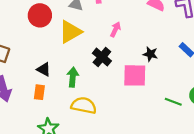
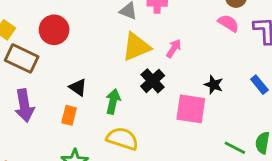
red circle: (40, 15) -> (54, 30), moved
yellow triangle: (70, 32) -> (136, 47), moved

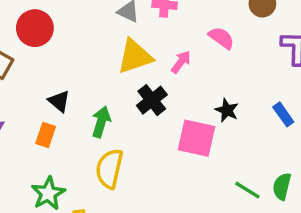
pink semicircle: (228, 23) -> (221, 38), moved
yellow semicircle: (122, 139) -> (109, 169), turned -100

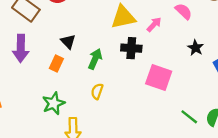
black cross: (152, 100) -> (131, 48), turned 36
black star: (227, 110) -> (196, 48), moved
yellow semicircle: (109, 169) -> (97, 91), size x0.6

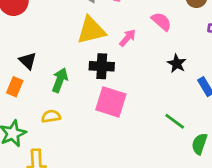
pink square: (159, 77) -> (111, 102), moved
yellow semicircle: (97, 91) -> (51, 116), moved, turned 63
green line: (189, 117) -> (175, 121), moved

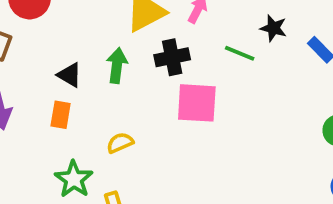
green arrow: (60, 80) -> (117, 66), moved
green line: (175, 121) -> (240, 53), moved

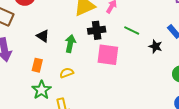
black star: (273, 28) -> (155, 46), moved
green arrow: (117, 66) -> (70, 44), moved
orange rectangle: (61, 115) -> (37, 65), moved

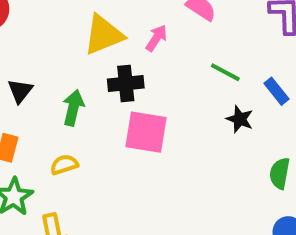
green line: (132, 31) -> (225, 72), moved
black triangle: (43, 36) -> (20, 91), turned 32

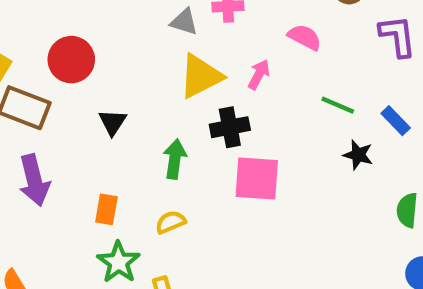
black triangle: (20, 91) -> (112, 122), moved

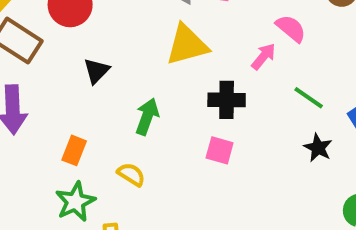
pink arrow: (259, 74) -> (264, 56), moved
black cross: (230, 127) -> (227, 100), moved
pink square: (257, 178) -> (220, 150), size x0.6
yellow semicircle: (171, 222) -> (131, 174), turned 44

